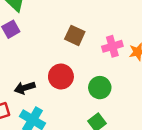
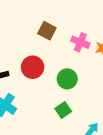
pink cross: (112, 46) -> (80, 42), turned 36

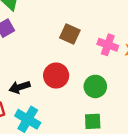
green square: (63, 110) -> (93, 121), turned 35

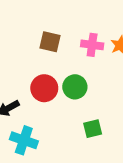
green circle: (95, 86) -> (75, 87), moved

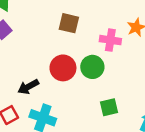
pink cross: (92, 45) -> (110, 40), moved

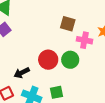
brown square: (69, 23) -> (68, 24), moved
green square: (109, 107) -> (57, 92), moved

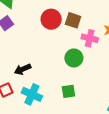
red circle: (48, 60) -> (51, 19), moved
green square: (57, 92) -> (68, 91), moved

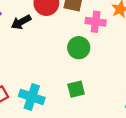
black arrow: (23, 69) -> (21, 22), moved

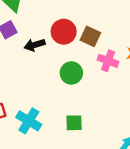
green circle: (79, 48) -> (71, 73), moved

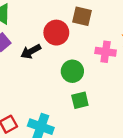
brown square: (90, 36) -> (82, 16), moved
green square: (74, 123) -> (80, 100), moved

